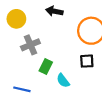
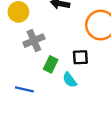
black square: (87, 61) -> (80, 57), moved

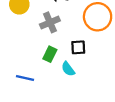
gray cross: (34, 41) -> (50, 22), moved

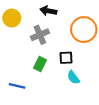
cyan semicircle: (68, 69) -> (73, 78), moved

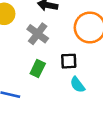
gray cross: (40, 35) -> (38, 34), turned -30

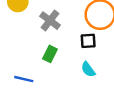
black square: (69, 61) -> (88, 41), moved

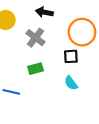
green rectangle: (50, 54) -> (36, 69), turned 48

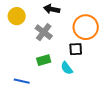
cyan semicircle: (71, 83) -> (67, 68), moved

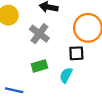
cyan semicircle: (67, 68) -> (66, 75), turned 64

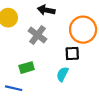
green rectangle: (39, 66) -> (27, 68), moved

